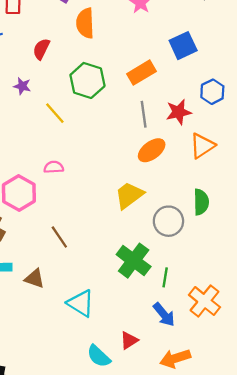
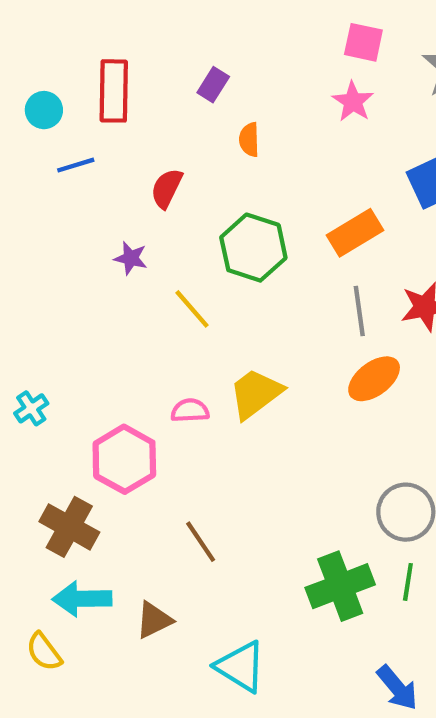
orange semicircle: (85, 23) -> (249, 140), size x0.6
yellow trapezoid: (129, 195) -> (256, 394), moved
green cross: (134, 261) -> (340, 586), turned 32
green line: (165, 277) -> (408, 582), moved
brown triangle: (35, 279) -> (154, 620), turned -45

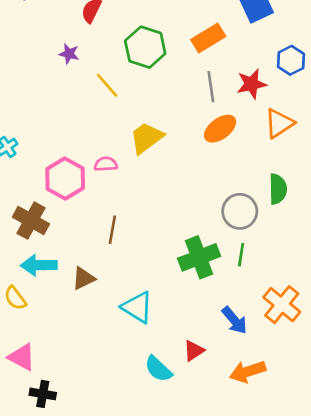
pink semicircle: (190, 411) -> (106, 164), moved
brown line: (201, 542) -> (112, 230), turned 44

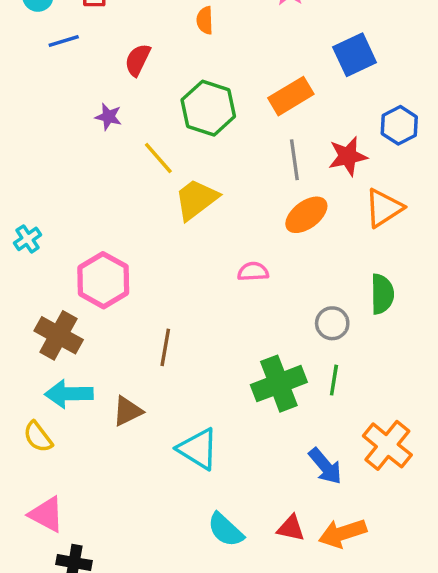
yellow trapezoid: (147, 138) -> (196, 199), moved
pink semicircle: (106, 164) -> (253, 272), moved
gray circle: (240, 211) -> (332, 323), size x0.7
red triangle: (194, 351) -> (291, 528), moved, turned 45

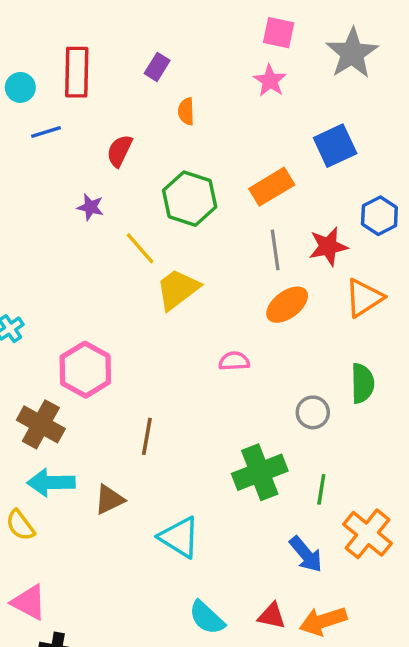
green line: (334, 380) -> (321, 489), moved

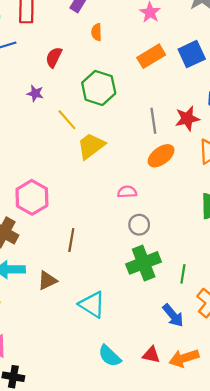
orange rectangle: (272, 187) -> (151, 56), moved
gray circle: (313, 412) -> (139, 225), moved

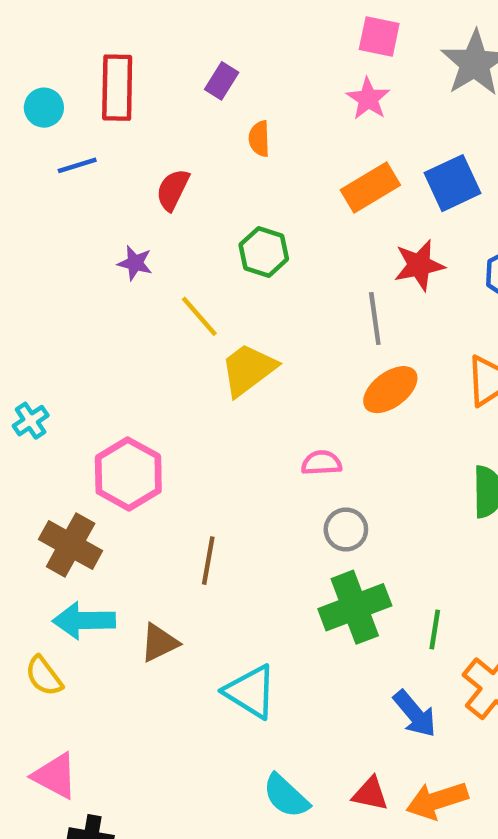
green hexagon: (99, 88) -> (264, 252), size x0.7
red star: (187, 119) -> (419, 265), moved

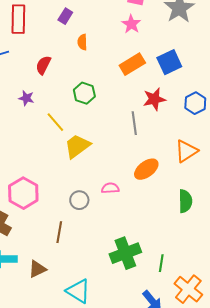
orange ellipse: (390, 390) -> (146, 169), moved
gray circle: (346, 529) -> (79, 200), moved

